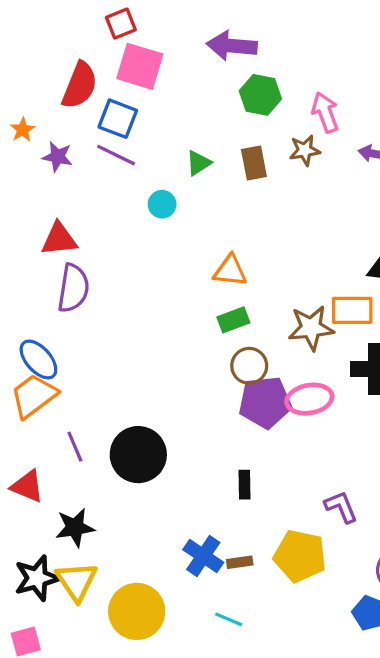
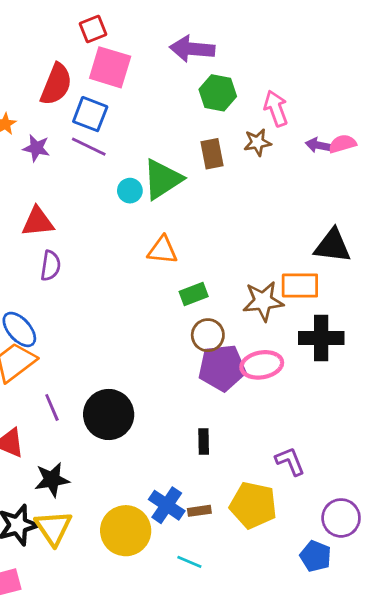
green triangle: (199, 163) -> (162, 179), moved, size x1.8
orange triangle: (230, 271) -> (162, 250), moved
purple semicircle: (73, 288) -> (51, 266), size x0.7
yellow circle: (137, 611) -> (126, 531), moved

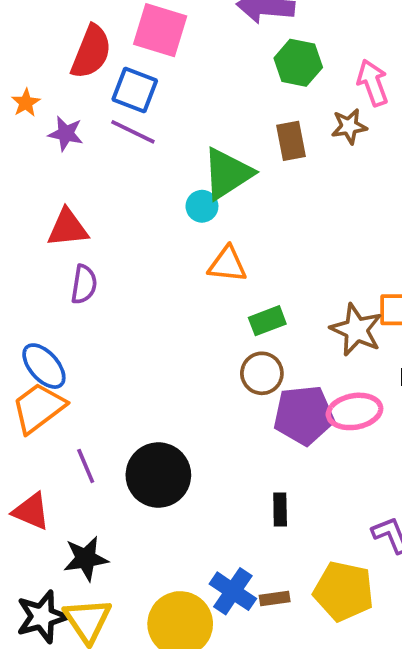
cyan circle: (130, 191) -> (202, 206), moved
brown star: (263, 301) -> (356, 330), turned 30
brown circle: (208, 335) -> (262, 373), moved

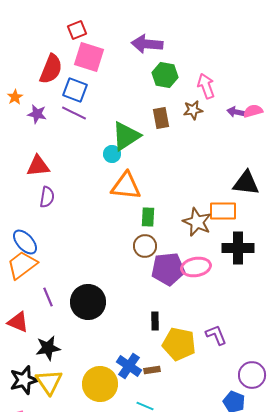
orange triangle: (227, 264) -> (126, 186), size x1.4
green rectangle: (267, 321) -> (148, 217), turned -66
yellow pentagon: (344, 591) -> (179, 344), moved

